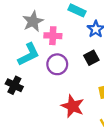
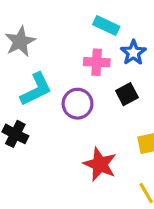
gray star: (33, 21) -> (20, 41), moved
pink cross: (53, 36) -> (97, 62), moved

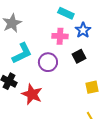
red star: (100, 164) -> (32, 94), moved

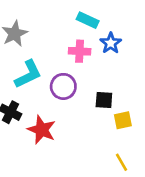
black square: (79, 56) -> (104, 100), moved, turned 32

